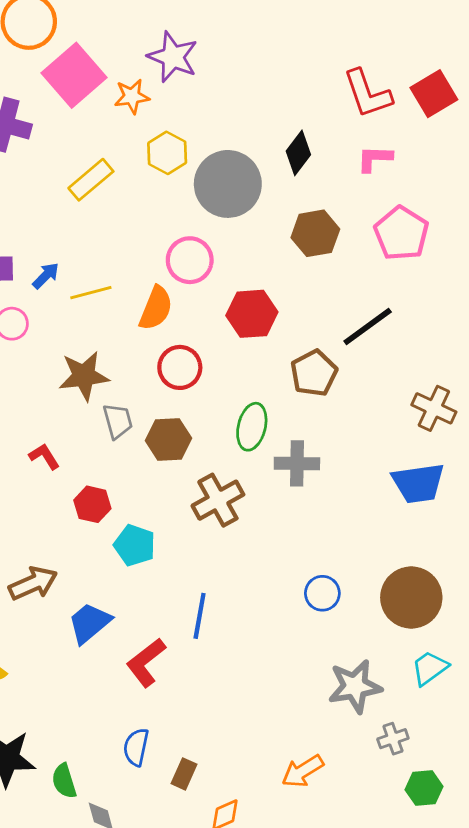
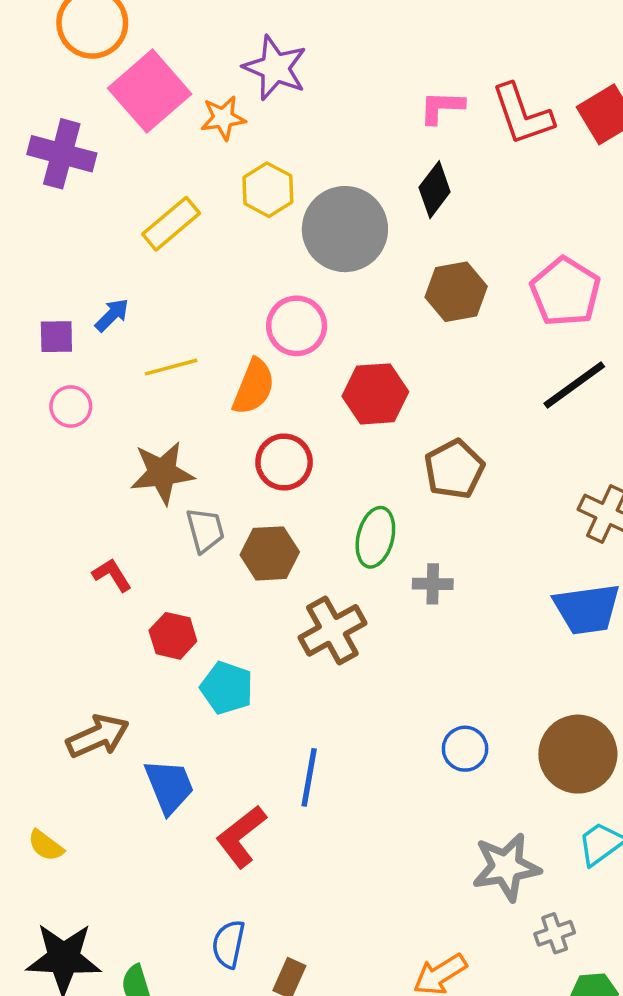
pink L-shape: (375, 159) -> (442, 107), moved
blue arrow: (46, 276) -> (112, 315), moved
black line: (368, 327) -> (574, 385), moved
gray cross: (297, 463) -> (433, 584), size x0.7
blue trapezoid: (89, 623) -> (169, 786), turned 108

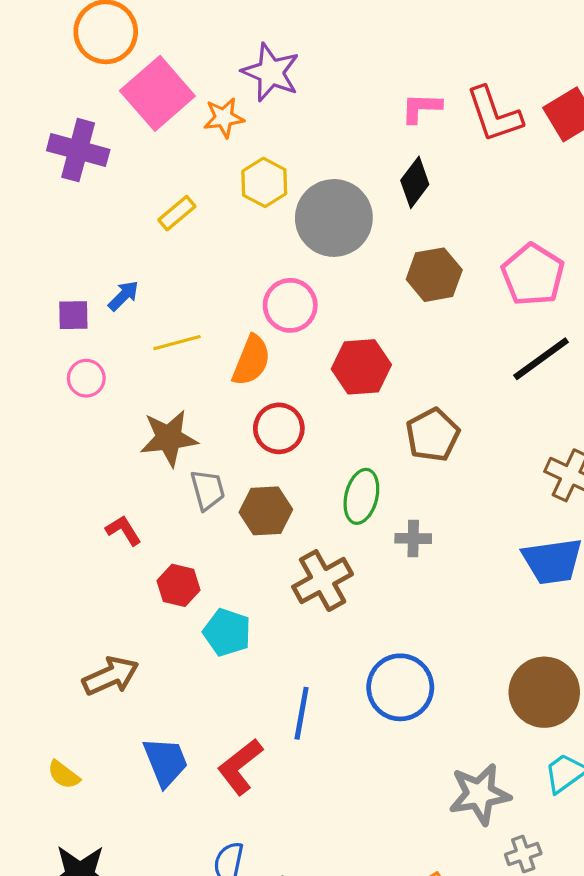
yellow rectangle: (171, 224) -> (177, 213), size x0.7
blue circle: (465, 749) -> (400, 687), moved, size x1.6
blue trapezoid: (169, 786) -> (166, 762), moved

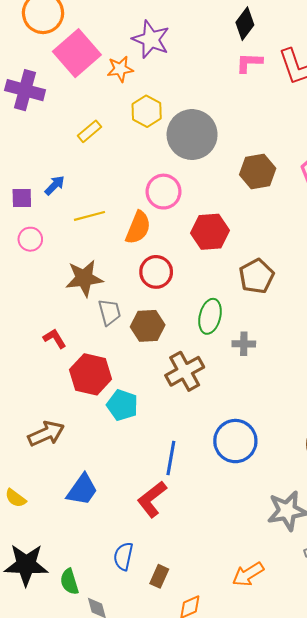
black diamond: (415, 182) -> (245, 24), moved
red hexagon: (179, 585) -> (91, 374), size x1.5
blue trapezoid: (166, 762) -> (82, 490), turned 57
red L-shape: (240, 767) -> (152, 499), moved

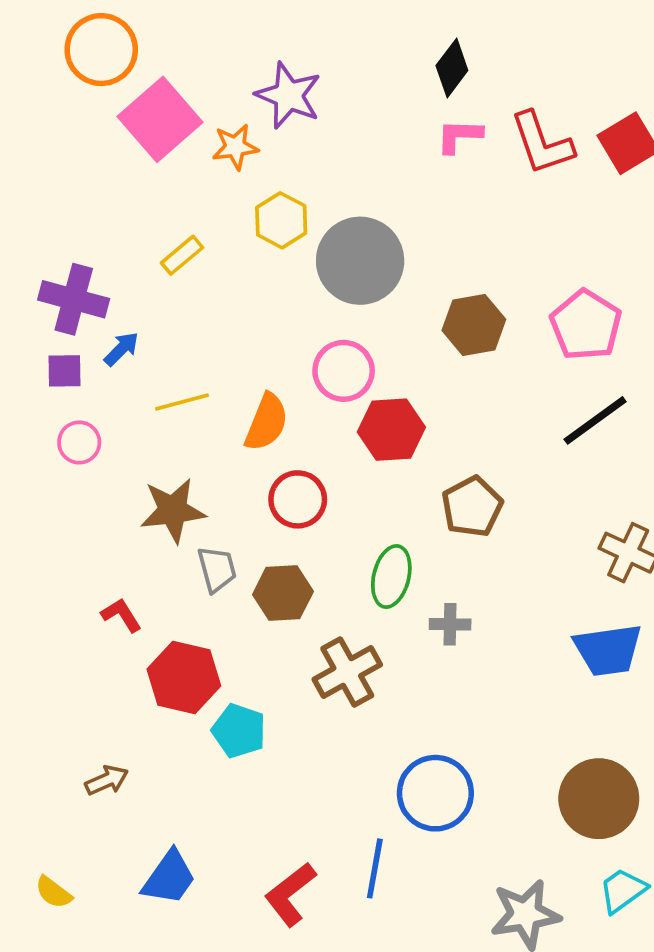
purple cross: (25, 90) -> (74, 299), moved
pink circle: (163, 192) -> (344, 371), moved
brown arrow: (46, 434) -> (107, 780), size x0.7
blue line: (171, 458) -> (375, 868), moved

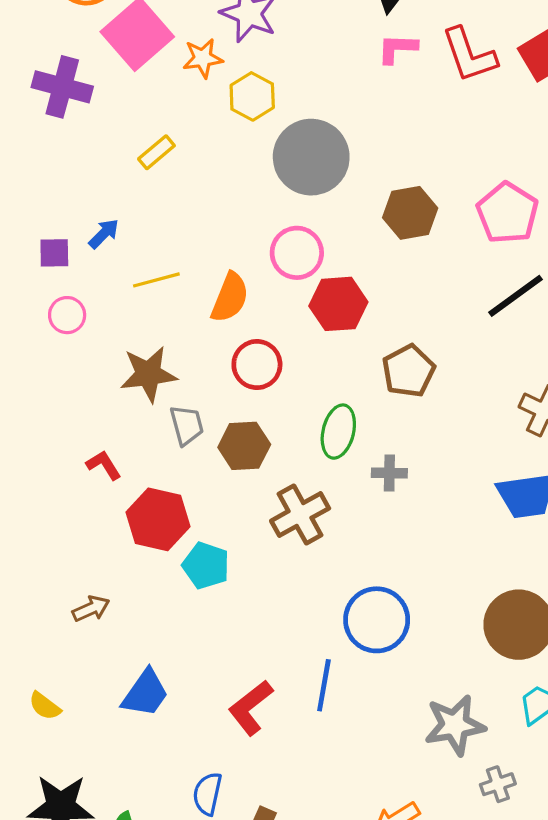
yellow hexagon: (281, 220) -> (252, 96), moved
purple cross: (74, 299) -> (62, 87), moved

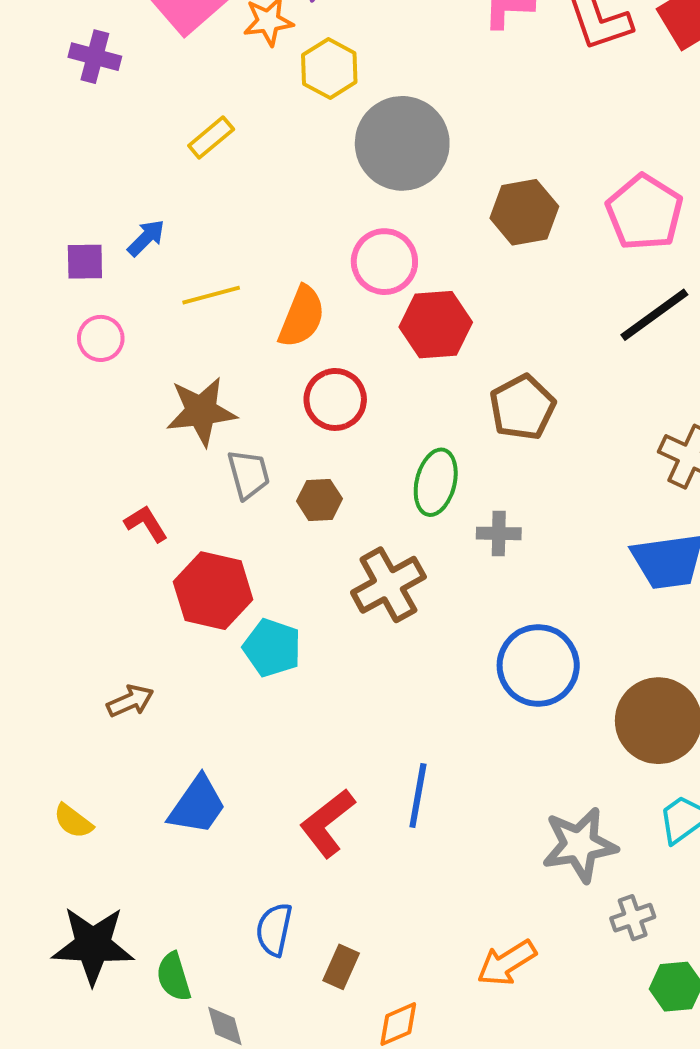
purple cross: (62, 87) -> (95, 57), size x0.7
brown hexagon: (244, 446) -> (319, 500), size x0.7
blue circle: (377, 620) -> (538, 665), moved

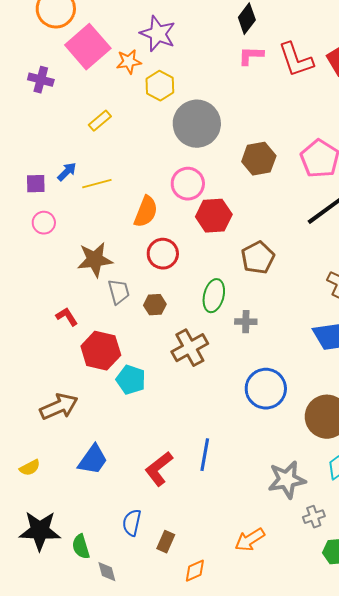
yellow line: (211, 295) -> (97, 184), moved
brown arrow: (130, 701) -> (59, 407), size x1.6
yellow semicircle: (73, 821) -> (30, 468), turned -65

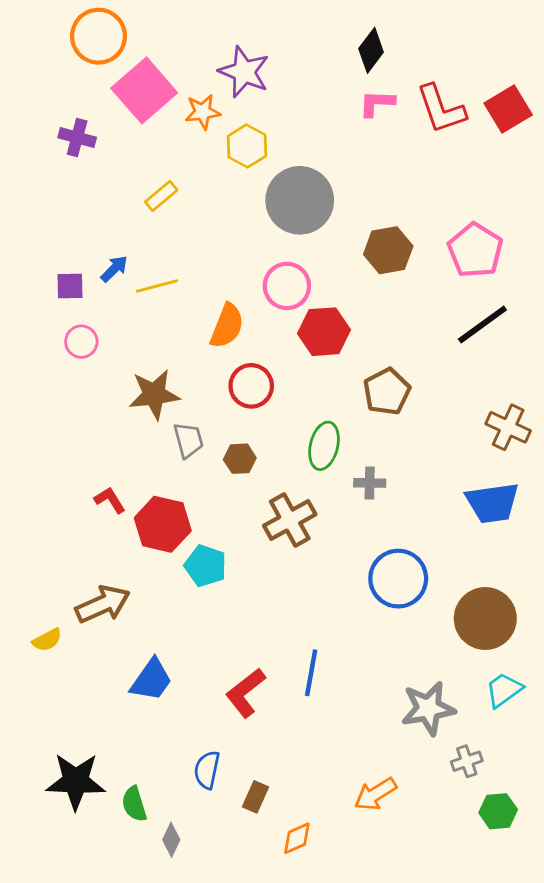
red L-shape: (67, 317) -> (110, 500), moved
yellow semicircle: (30, 468) -> (47, 640), moved
gray diamond: (107, 572) -> (171, 840), turned 40

